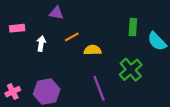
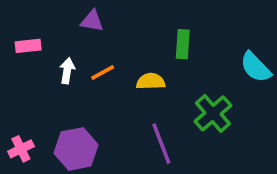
green rectangle: (133, 27) -> (183, 44), moved
orange line: (72, 37) -> (103, 73), moved

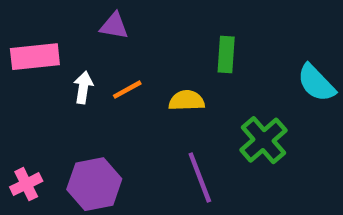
pink rectangle: (28, 46) -> (35, 57), size x1.5

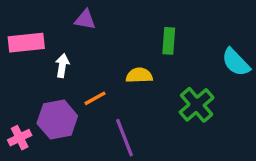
orange line: (127, 90) -> (95, 98), moved
purple line: (200, 177) -> (124, 138), moved
purple hexagon: (94, 184) -> (57, 120), moved

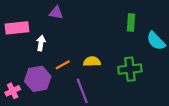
green rectangle: (169, 41) -> (131, 22), moved
yellow semicircle: (139, 75) -> (92, 62), moved
green cross: (197, 105) -> (130, 69), turned 35

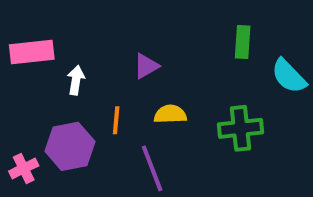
purple triangle: (56, 13) -> (146, 66), moved, turned -40
orange line: (63, 65) -> (116, 120), turned -56

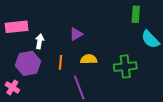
green rectangle: (243, 42) -> (136, 14), moved
purple hexagon: (70, 146) -> (28, 63), moved
pink cross: (24, 168) -> (12, 87), turned -32

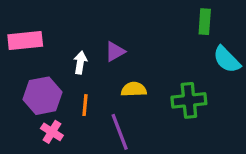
white arrow: (40, 41) -> (80, 63), moved
orange line: (60, 62) -> (85, 105), moved
pink cross: (12, 87) -> (52, 132), moved

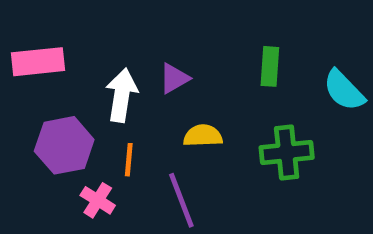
green rectangle: (205, 22) -> (270, 66), moved
white arrow: (80, 63) -> (122, 95), size x1.5
pink cross: (52, 132) -> (98, 200), moved

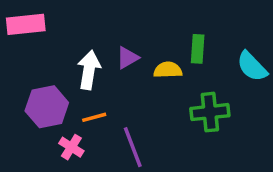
pink rectangle: (38, 62) -> (26, 24), moved
yellow semicircle: (203, 136) -> (168, 70), moved
orange line: (129, 160) -> (94, 117), turned 70

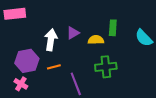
green cross: (210, 112) -> (106, 67), moved
pink cross: (71, 147) -> (21, 84), moved

